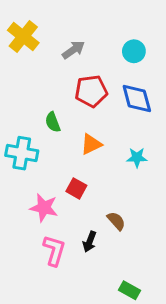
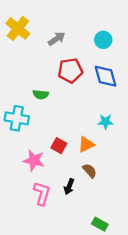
green semicircle: (53, 122) -> (41, 94), turned -63
orange triangle: (91, 144) -> (86, 144), moved

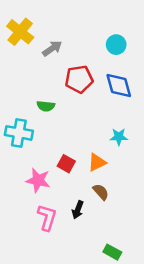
gray arrow: (57, 39) -> (52, 48), moved

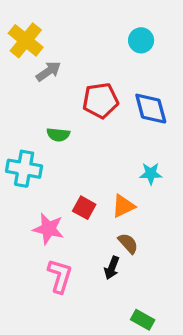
cyan circle: (116, 45) -> (141, 40), moved
gray arrow: (52, 48) -> (48, 71), moved
black arrow: (78, 210) -> (112, 268), moved

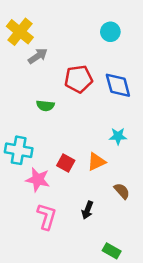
cyan cross: (24, 169) -> (19, 150), moved
brown semicircle: (128, 243) -> (122, 191), moved

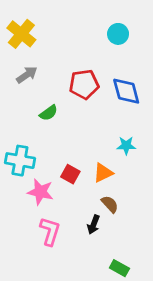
gray arrow: (38, 56) -> (27, 75), moved
green semicircle: (45, 106) -> (49, 113), turned -42
brown semicircle: (122, 191) -> (110, 204), moved

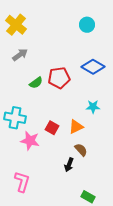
red pentagon: (84, 84) -> (59, 78), moved
blue diamond: (126, 91) -> (93, 67), turned -45
pink L-shape: (50, 231) -> (22, 182), moved

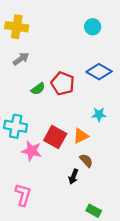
yellow cross: (16, 25) -> (17, 27), turned -30
red pentagon: (59, 78) -> (63, 83), turned 30
red square: (52, 128) -> (55, 137), size x1.5

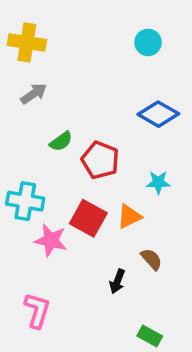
red pentagon: (63, 83) -> (100, 160), moved
brown semicircle: (86, 161) -> (151, 259), moved

